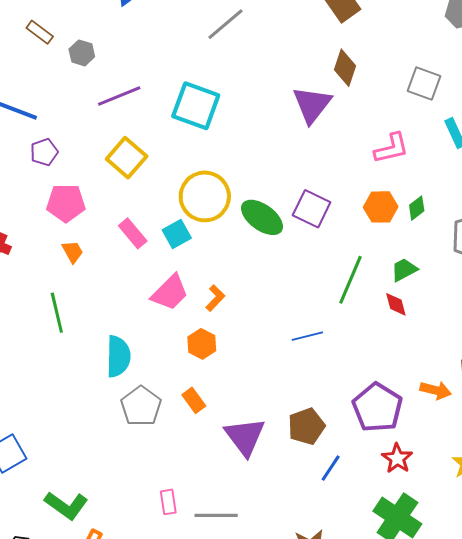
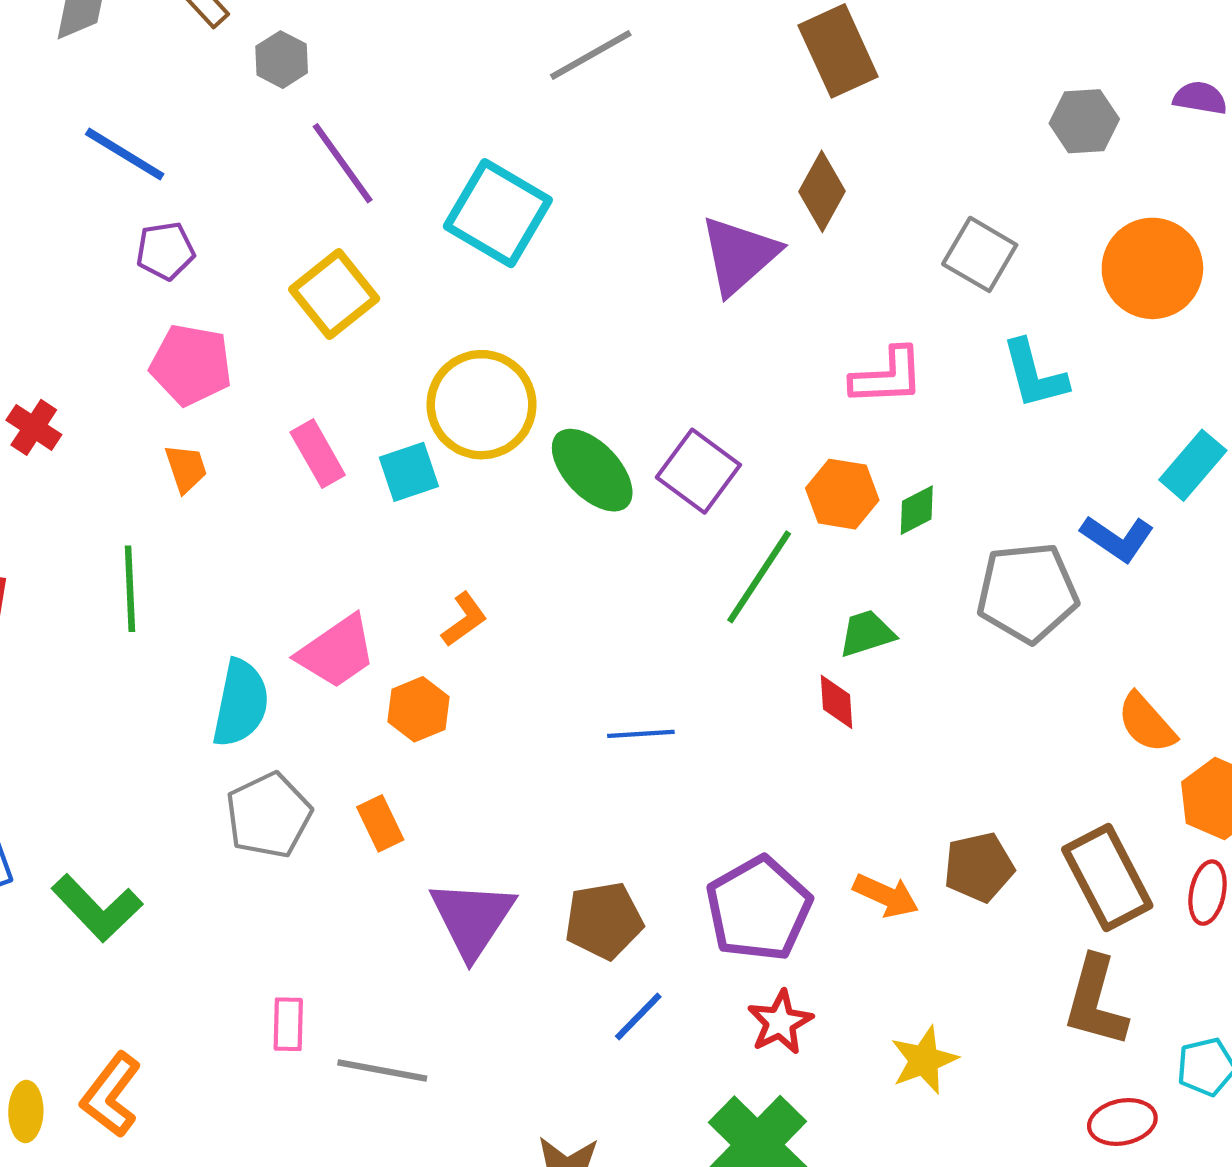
purple line: (119, 96) -> (343, 163), turned 66
green line: (350, 280) -> (759, 577), moved
pink trapezoid: (170, 292) -> (337, 652), moved
green L-shape: (66, 505) -> (97, 908), moved

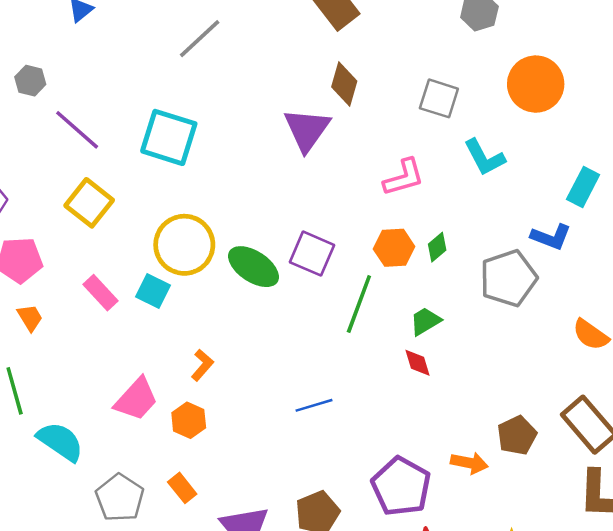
cyan square: (409, 472) -> (153, 291), turned -32
cyan semicircle: (241, 703) -> (60, 441), moved, turned -54

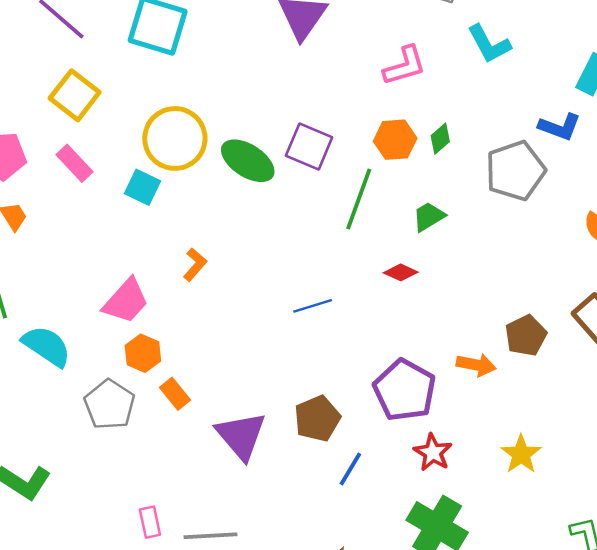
pink rectangle: (101, 293) -> (74, 163), moved
red diamond: (417, 363) -> (401, 272), moved, turned -48
orange hexagon: (189, 420) -> (143, 353), moved

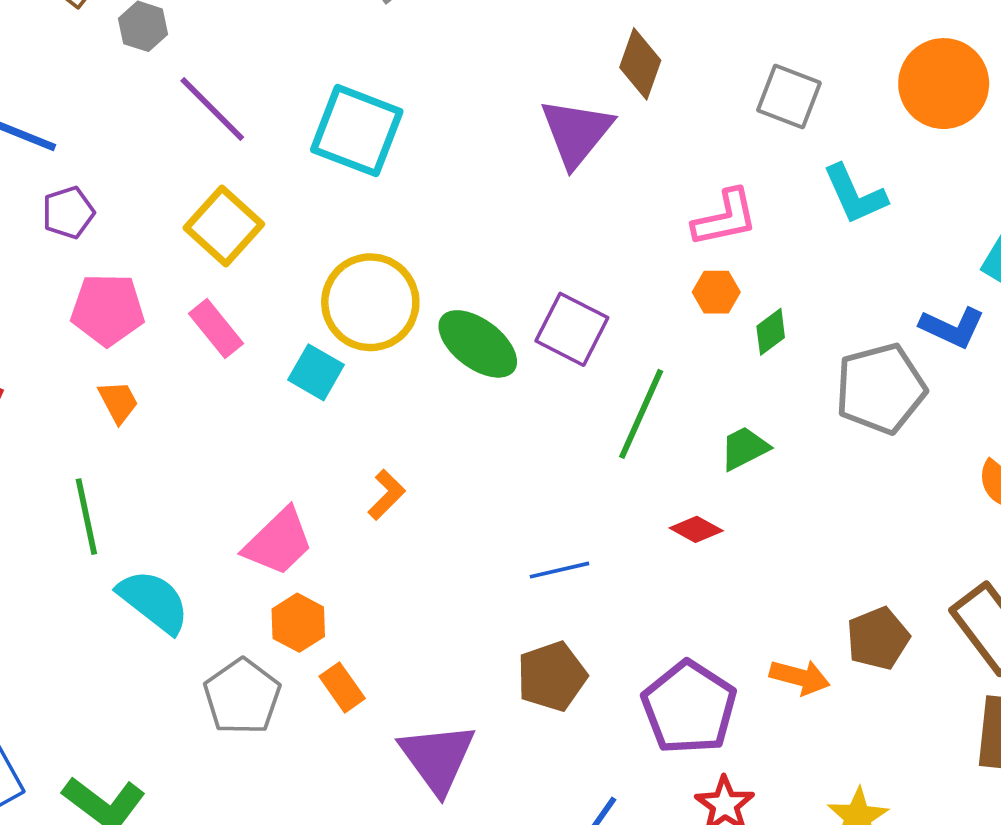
orange hexagon: (395, 140) -> (716, 292), moved, size x0.7
brown pentagon: (317, 419) -> (552, 676), moved

